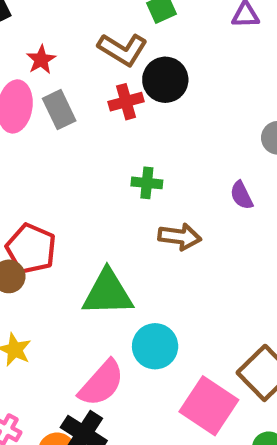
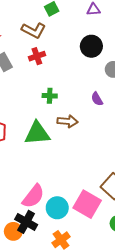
black circle: (165, 80) -> (91, 46), moved
green triangle: (108, 293) -> (37, 133), moved
cyan circle: (155, 346) -> (57, 208), moved

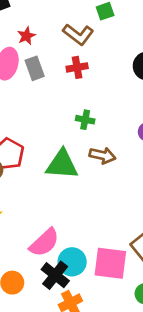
pink square: (87, 204) -> (110, 263), turned -32
black cross: (26, 222) -> (55, 275), moved

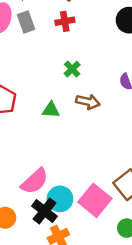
green cross: (85, 120) -> (72, 69), turned 35
green triangle: (62, 164) -> (51, 110), size x0.6
pink square: (110, 263) -> (95, 200), turned 32

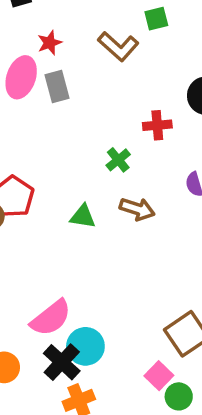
red cross: (65, 21) -> (157, 125), moved
pink square: (95, 200) -> (159, 376), moved, size x0.6

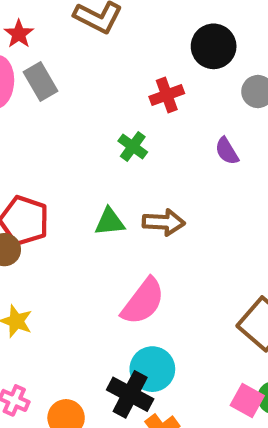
brown arrow: (137, 209) -> (164, 222), moved
pink semicircle: (51, 318) -> (143, 301), moved
pink square: (159, 376) -> (247, 401), moved

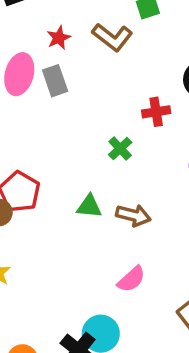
red star: (19, 34) -> (59, 38), moved
pink semicircle: (143, 301) -> (131, 279), moved, size x0.7

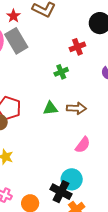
gray rectangle: (55, 81) -> (16, 41), size x1.4
green cross: (120, 149) -> (61, 72), turned 32

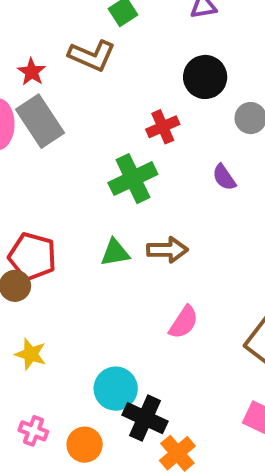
green cross: (61, 72) -> (133, 179), size x1.6
cyan circle: (72, 179) -> (116, 389), moved

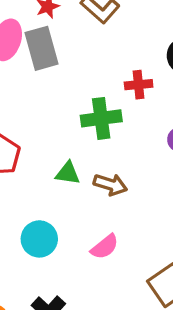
cyan circle: (116, 389) -> (39, 239), moved

